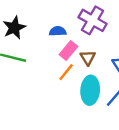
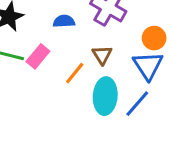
pink rectangle: (68, 50) -> (38, 56), moved

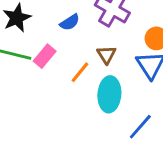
blue semicircle: (64, 21) -> (70, 22), turned 150
blue line: (137, 104) -> (140, 127), moved

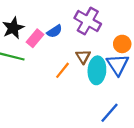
pink rectangle: (45, 56) -> (35, 38), moved
cyan ellipse: (109, 94) -> (97, 70), moved

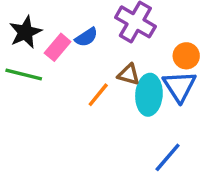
brown triangle: (83, 57) -> (129, 74), turned -42

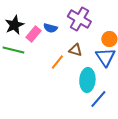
blue semicircle: (86, 37) -> (50, 28), turned 48
cyan ellipse: (149, 95) -> (87, 80), moved

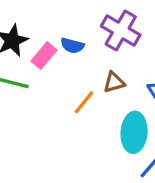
brown triangle: (75, 50) -> (114, 82), turned -32

